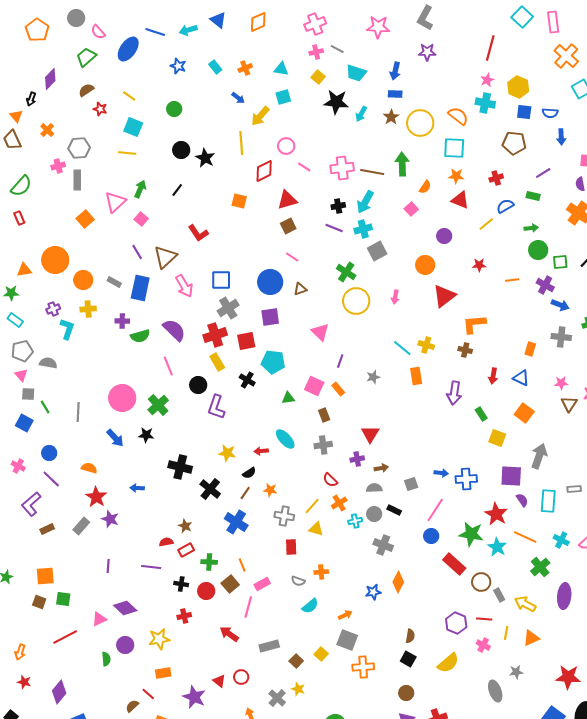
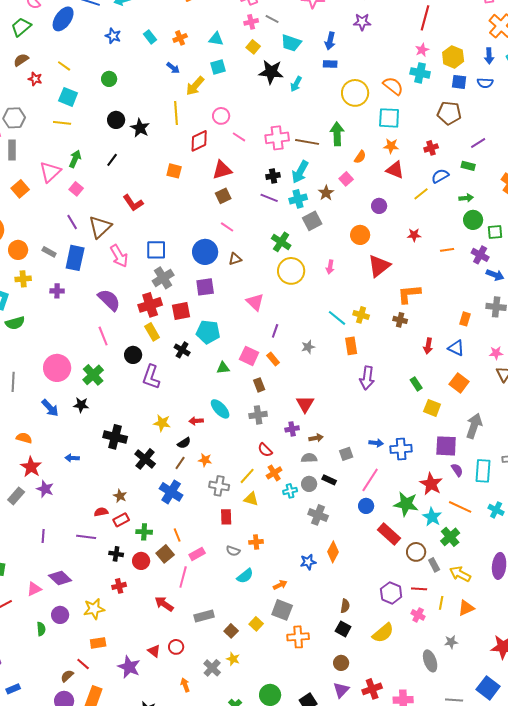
brown star: (391, 117) -> (326, 193), moved
blue arrow: (561, 137) -> (489, 56), moved
green semicircle: (140, 336) -> (15, 323), moved
purple arrow: (454, 393) -> (367, 378), moved
green cross: (540, 567) -> (450, 537), moved

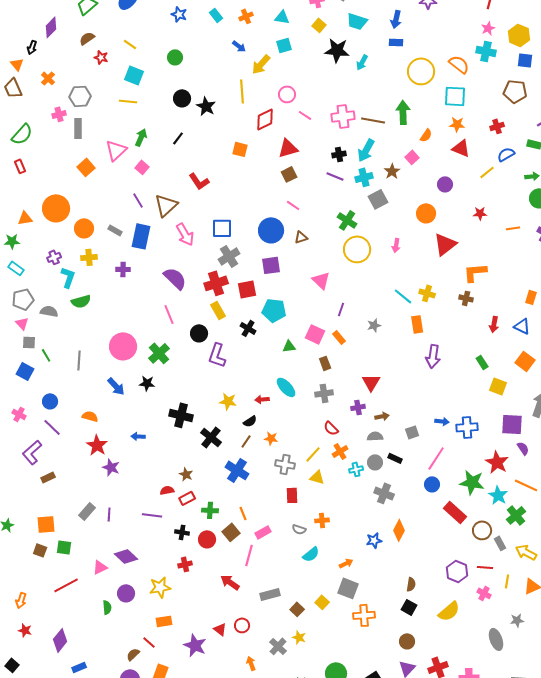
gray rectangle: (16, 496) -> (87, 511), moved

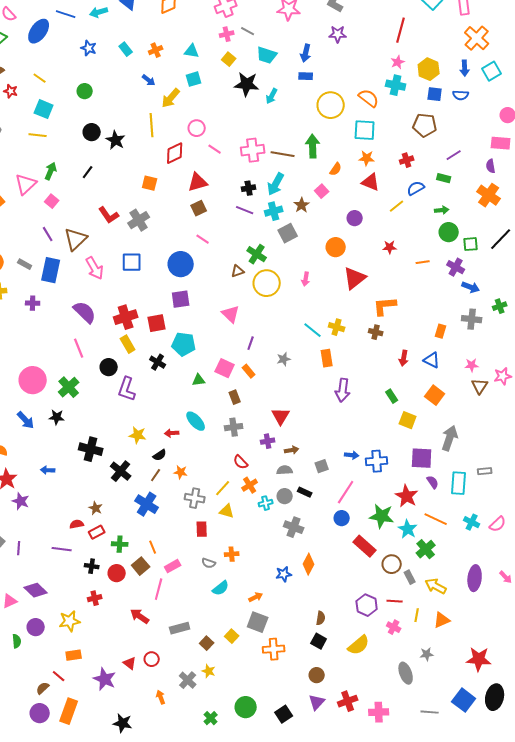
brown triangle: (301, 237) -> (238, 271), moved
gray cross: (229, 256) -> (139, 220), moved

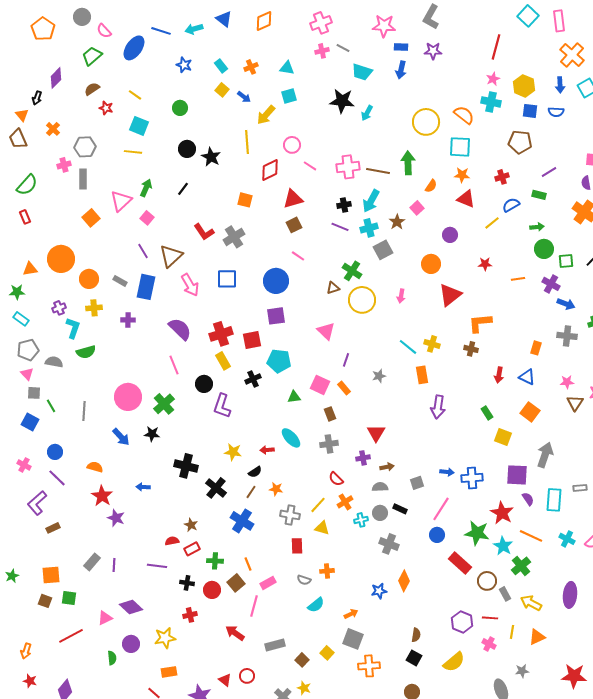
yellow square: (229, 59) -> (222, 90), moved
blue rectangle: (306, 76) -> (401, 47), moved
black cross: (158, 362) -> (253, 379), turned 35

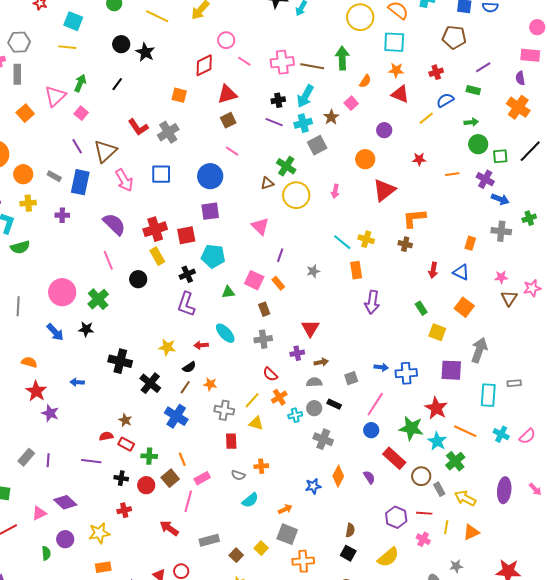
yellow line: (247, 142) -> (157, 16), moved, turned -60
purple L-shape: (222, 406) -> (186, 304), moved
purple semicircle: (528, 499) -> (369, 477), moved
red rectangle: (192, 549) -> (126, 444), turned 56

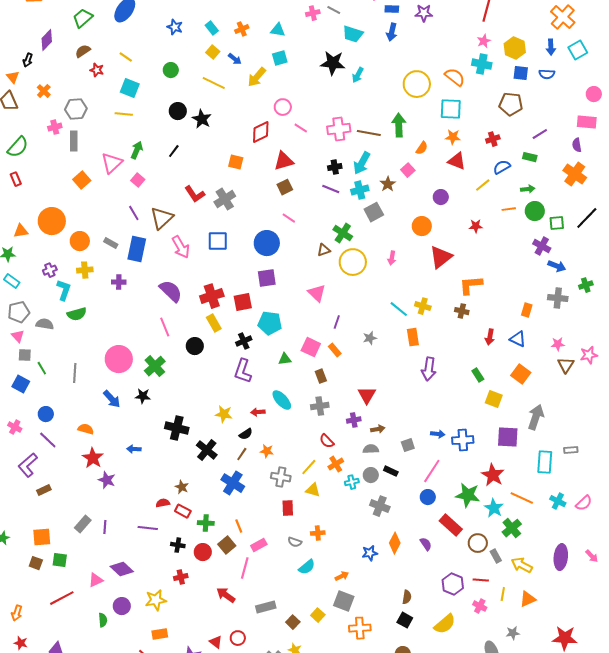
orange line: (452, 174) -> (509, 209), moved

